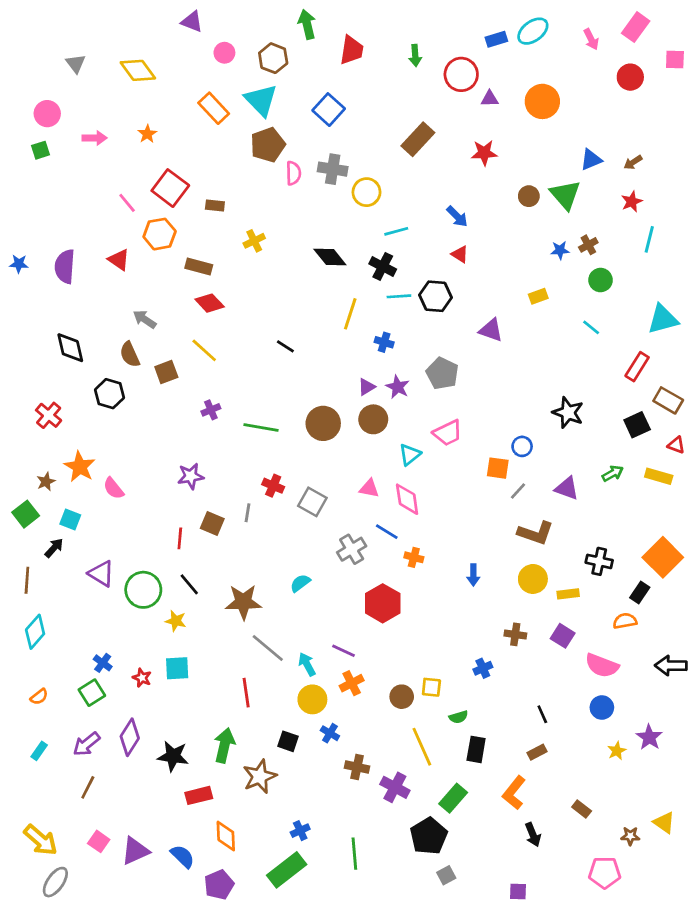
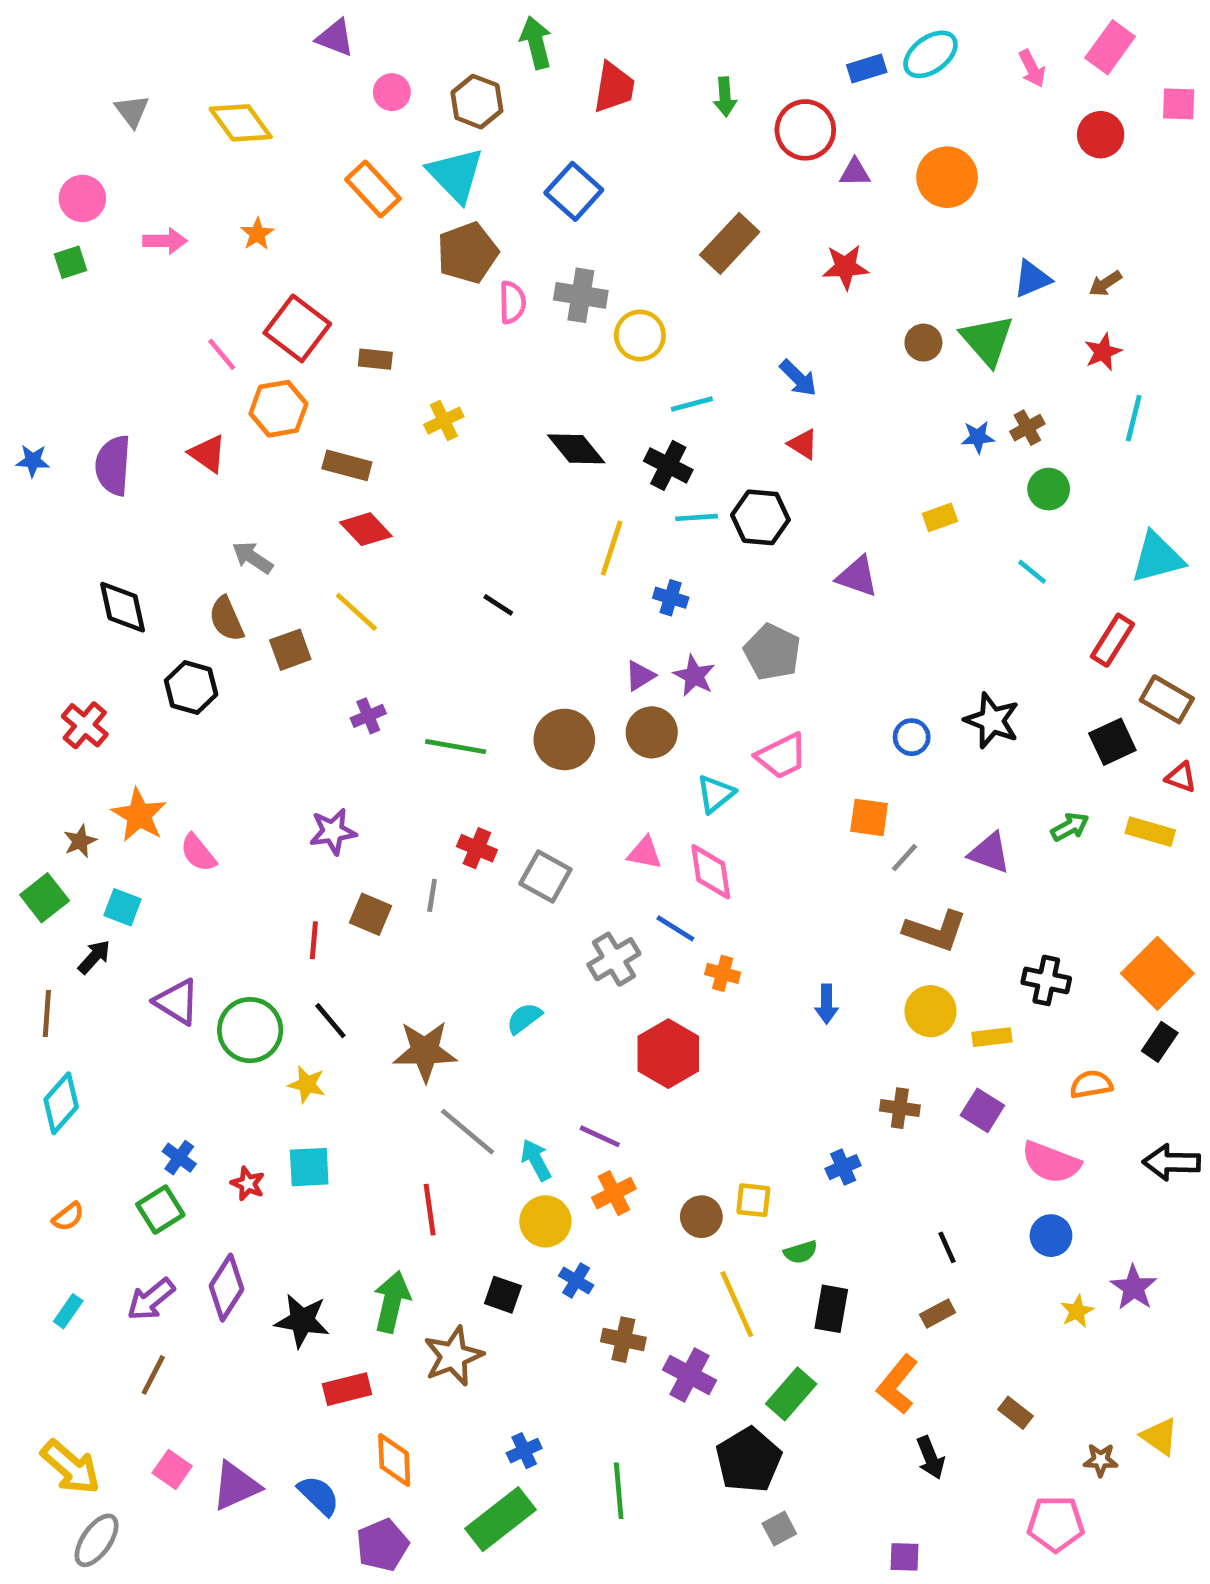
blue circle: (522, 446) -> (912, 737), moved
black rectangle: (640, 593) -> (1160, 1042), moved

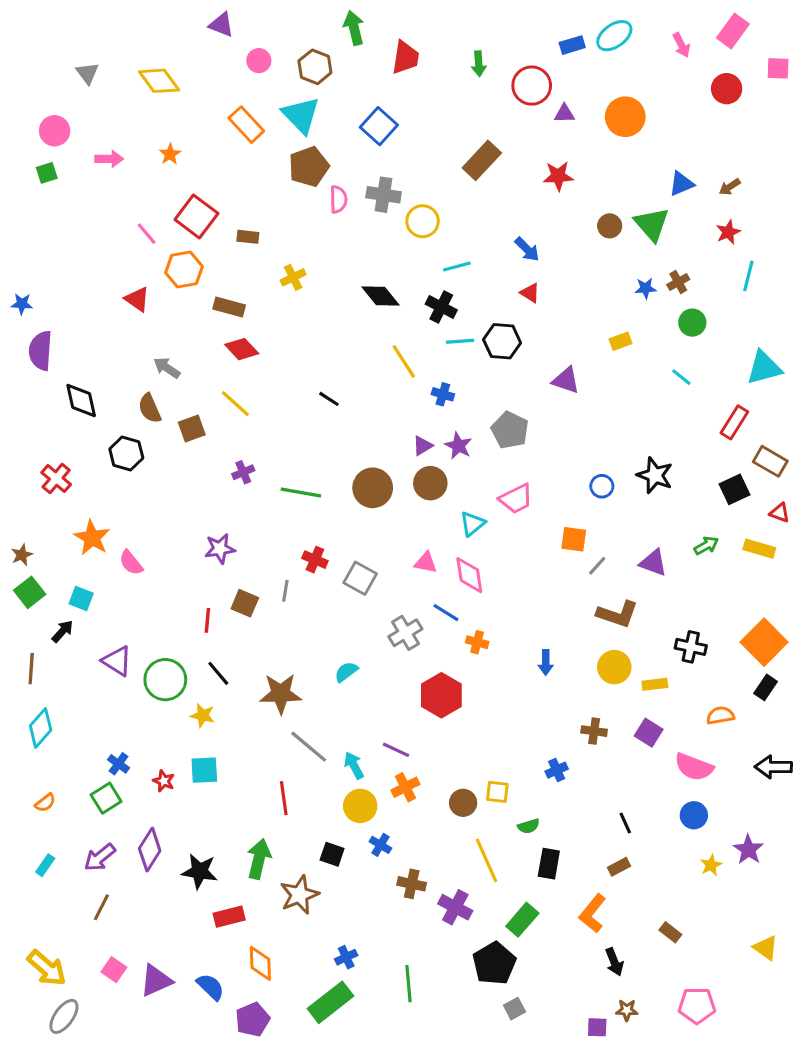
purple semicircle: (113, 465) -> (41, 351), moved
yellow line: (612, 548) -> (404, 362), turned -51
brown star: (80, 841) -> (22, 555), moved
brown star: (1101, 1460) -> (627, 1010), moved

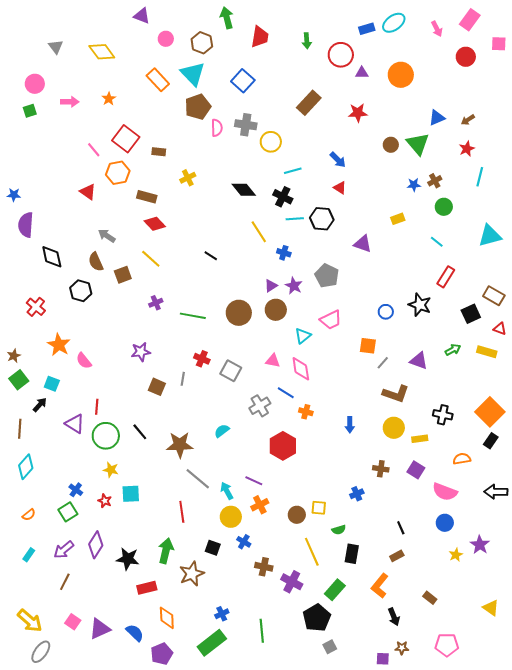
red rectangle: (734, 422) -> (446, 277), moved
red line: (207, 620) -> (97, 407), moved
yellow star: (203, 715) -> (111, 470), moved

